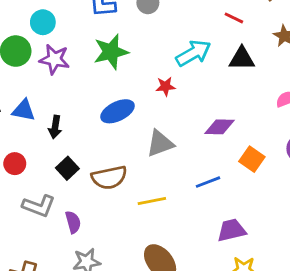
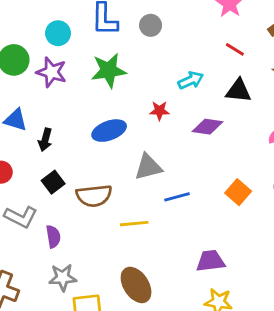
cyan circle: (43, 22) -> (58, 33), moved
cyan arrow: (193, 53) -> (191, 80), size x0.7
purple diamond: (219, 127) -> (208, 127), moved
blue line: (208, 182) -> (177, 197), moved

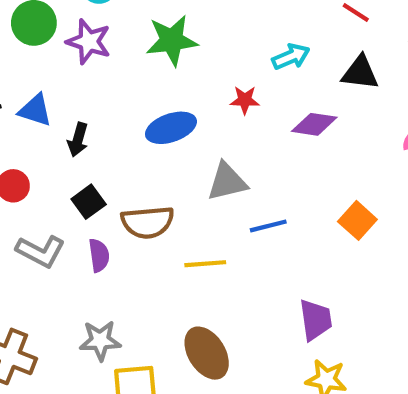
purple semicircle: (53, 237) -> (99, 255), moved
purple trapezoid: (210, 261) -> (316, 320), turned 88

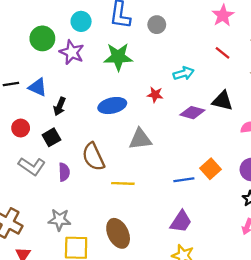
black triangle: (360, 73) -> (222, 101), moved
black square: (89, 202) -> (51, 137), moved
brown semicircle: (148, 222) -> (93, 157), turned 64
blue line: (268, 226) -> (184, 180), moved
purple trapezoid: (316, 320) -> (181, 222), turned 35

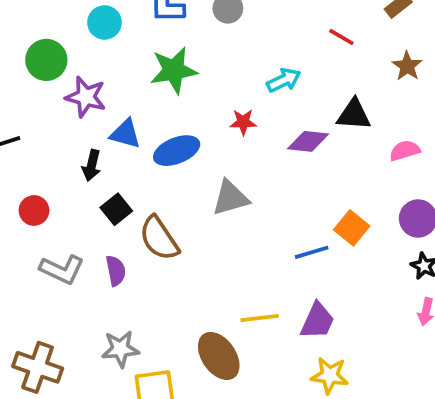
purple star: (72, 52) -> (86, 97), moved
blue triangle: (38, 87) -> (125, 134), moved
black square: (51, 137) -> (116, 209), moved
yellow line: (123, 183) -> (260, 318), moved

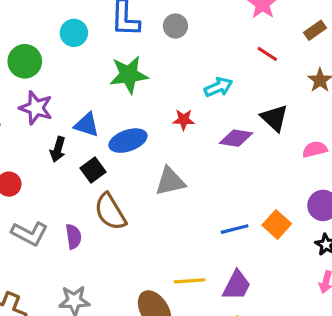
purple star: (86, 97) -> (36, 108), moved
black triangle: (354, 115) -> (274, 118), turned 36
black square: (116, 209) -> (93, 170), moved
orange square: (352, 228) -> (277, 224), moved

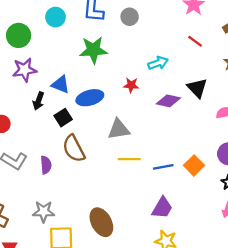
purple star: (36, 108) -> (24, 70), turned -30
yellow line: (190, 281) -> (129, 159), moved

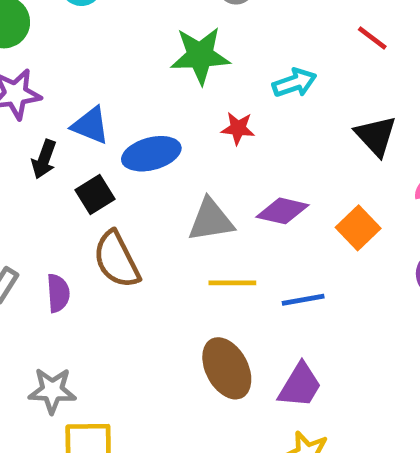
green star: (93, 50) -> (200, 56), moved
purple diamond: (168, 101) -> (283, 211), moved
orange square: (194, 165) -> (358, 228), moved
brown ellipse: (101, 222) -> (227, 368), moved

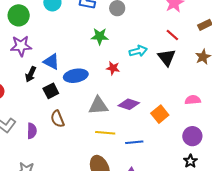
green star: (200, 56) -> (100, 36), size x0.7
black triangle: (376, 136) -> (167, 57), moved
brown semicircle: (117, 260) -> (57, 119), size x0.7

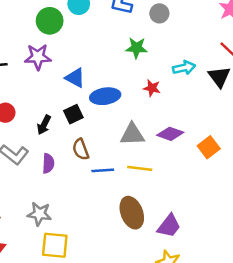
green circle: (19, 15) -> (50, 21), moved
black arrow: (31, 74) -> (44, 125), moved
blue line: (134, 142) -> (103, 170), moved

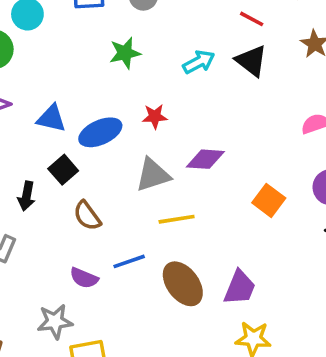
red star: (152, 88) -> (155, 116), moved
orange square: (209, 147) -> (269, 200), moved
purple semicircle: (48, 163) -> (84, 278), moved, turned 126
blue line: (103, 170) -> (129, 261), moved

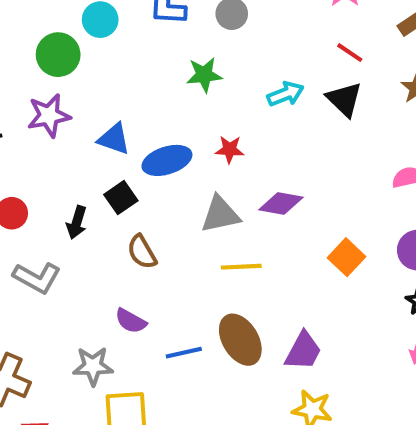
blue line: (129, 261) -> (184, 353), moved

